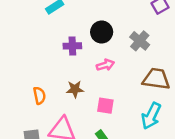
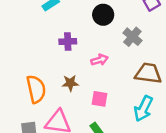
black circle: (102, 32) -> (103, 15), moved
orange semicircle: (39, 96) -> (36, 89), size x1.6

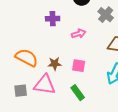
brown star: (70, 83) -> (55, 64), moved
orange semicircle: (36, 89) -> (27, 58), turned -50

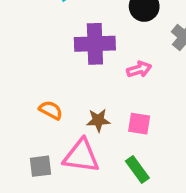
purple cross: (53, 19) -> (95, 44), size x1.6
orange semicircle: (27, 58) -> (51, 110), size x0.6

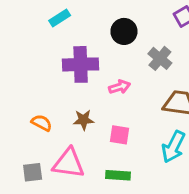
brown star: (98, 120) -> (84, 120), moved
green rectangle: (137, 170) -> (118, 175), turned -50

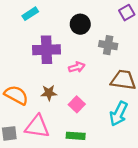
gray cross: (160, 58) -> (108, 45), turned -30
orange semicircle: (42, 123) -> (16, 95), size x1.5
pink square: (119, 135) -> (77, 104), turned 35

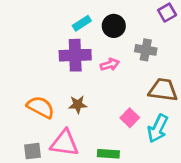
cyan rectangle: (30, 14) -> (82, 23), moved
pink arrow: (77, 67) -> (110, 65), moved
pink square: (77, 104) -> (130, 118), moved

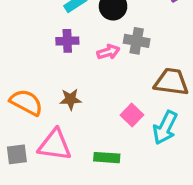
gray cross: (146, 50) -> (137, 41), moved
purple cross: (75, 55) -> (67, 41), size x0.6

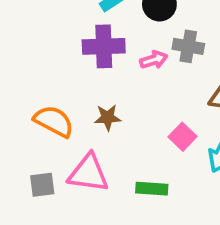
purple cross: (67, 41) -> (104, 46), size x1.5

